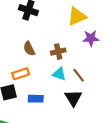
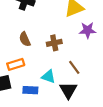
cyan triangle: (59, 74) -> (48, 77), moved

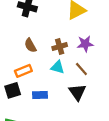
purple star: (88, 30) -> (85, 44), moved
cyan triangle: (48, 77) -> (58, 67), moved

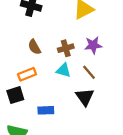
blue rectangle: (40, 95) -> (46, 110), moved

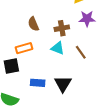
purple star: (93, 45) -> (87, 19), moved
black triangle: (85, 97) -> (63, 84), moved

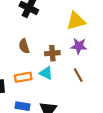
orange rectangle: (24, 48) -> (23, 77), moved
brown line: (81, 52) -> (78, 75), moved

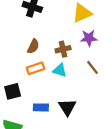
brown semicircle: (24, 46) -> (33, 46), turned -128
orange rectangle: (23, 77) -> (35, 68), moved

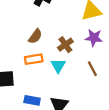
brown cross: (63, 49) -> (65, 45), turned -32
cyan triangle: (60, 70) -> (58, 66), turned 32

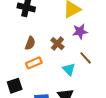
cyan triangle: (58, 66) -> (69, 69), moved

